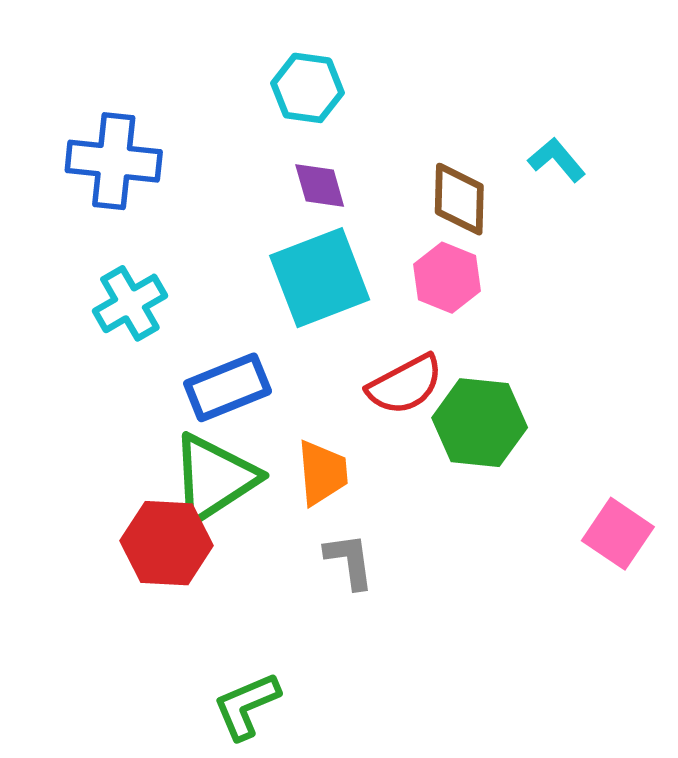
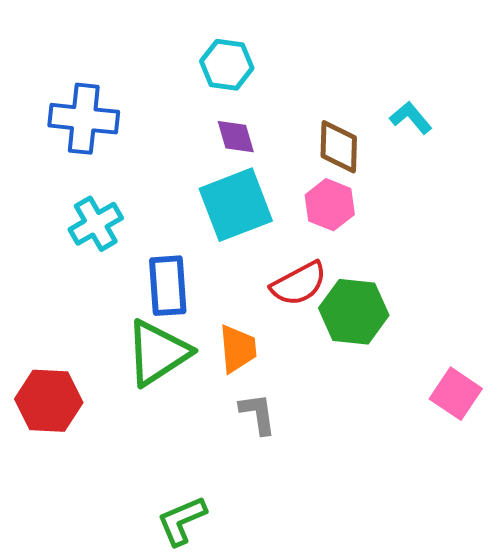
blue rectangle: (228, 387) -> (168, 286), turned -72
red hexagon: (167, 543) -> (49, 401), moved

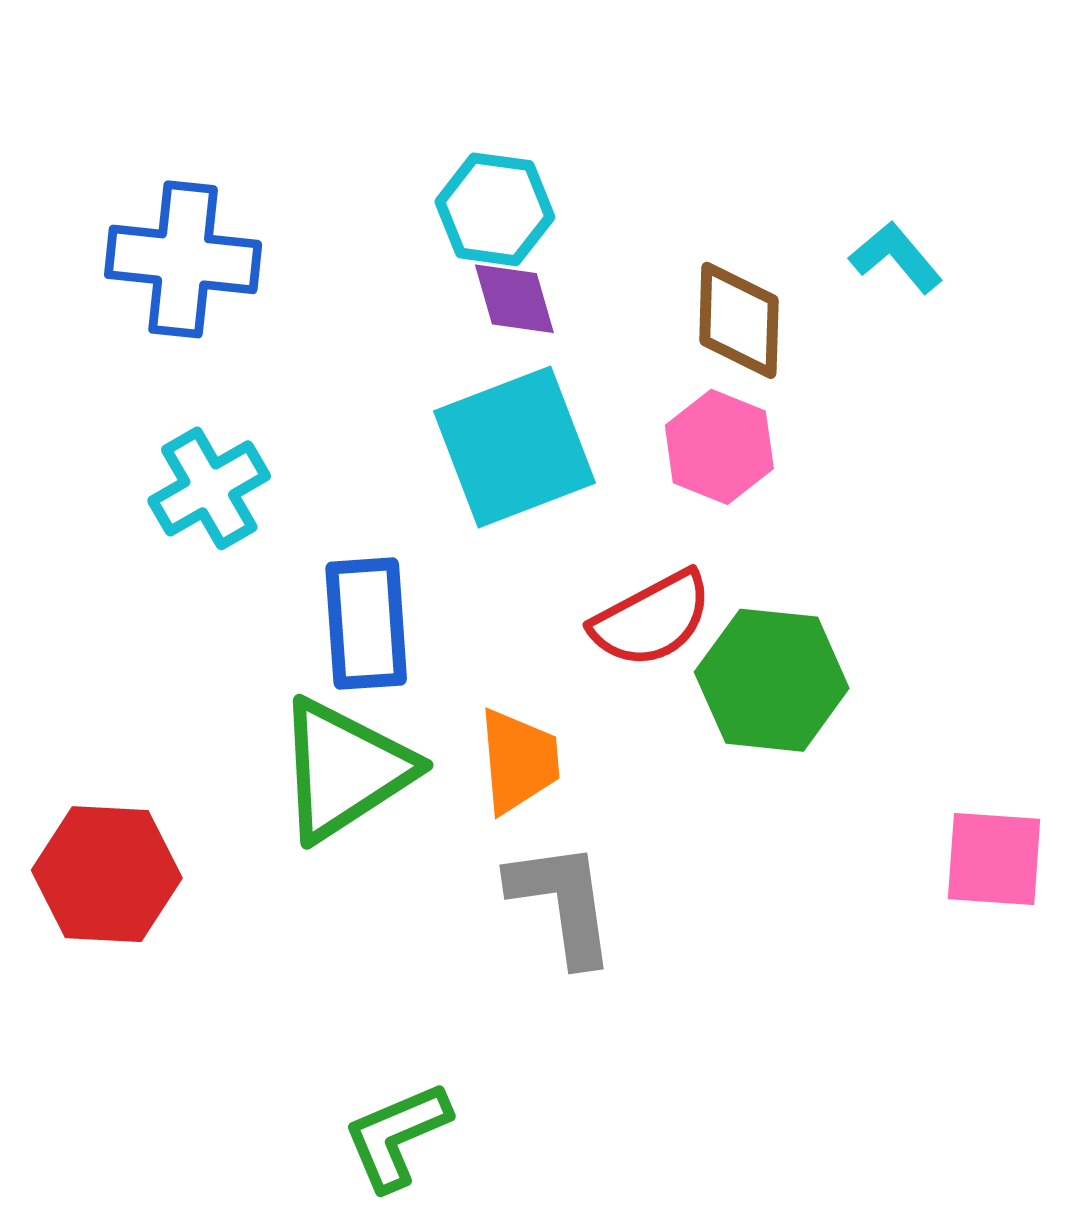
cyan hexagon: (227, 65) -> (495, 209), moved
pink square: (456, 394) -> (994, 859), turned -30
gray L-shape: (258, 414) -> (562, 903), size x1.4

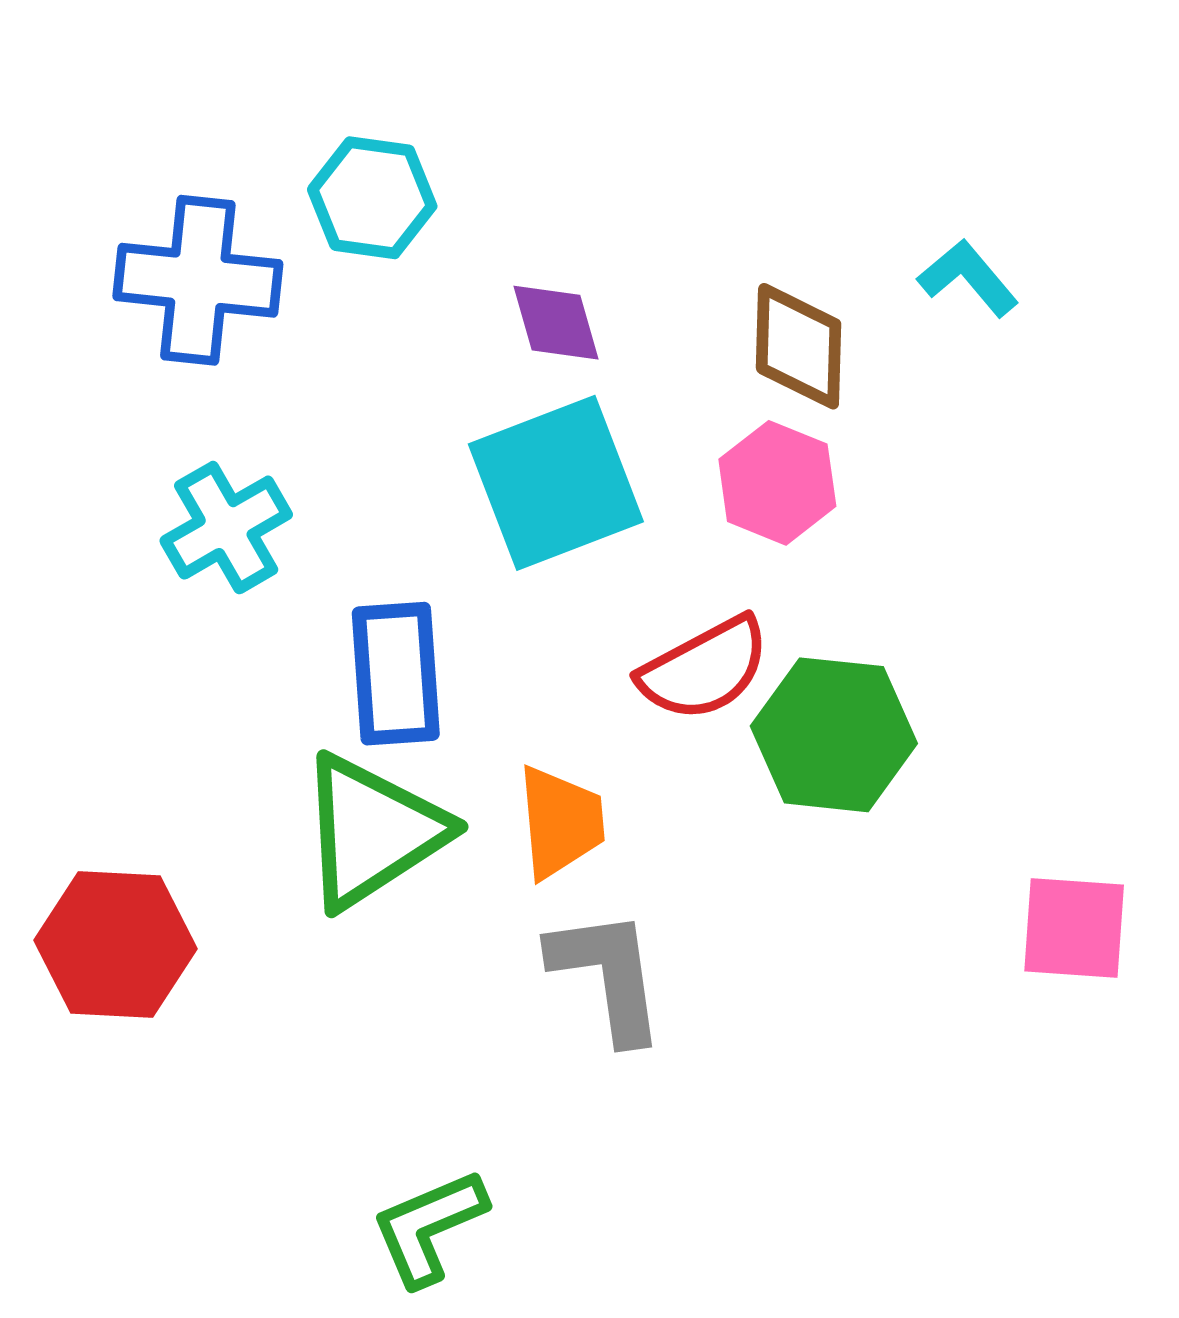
cyan hexagon: (495, 209) -> (372, 198), moved

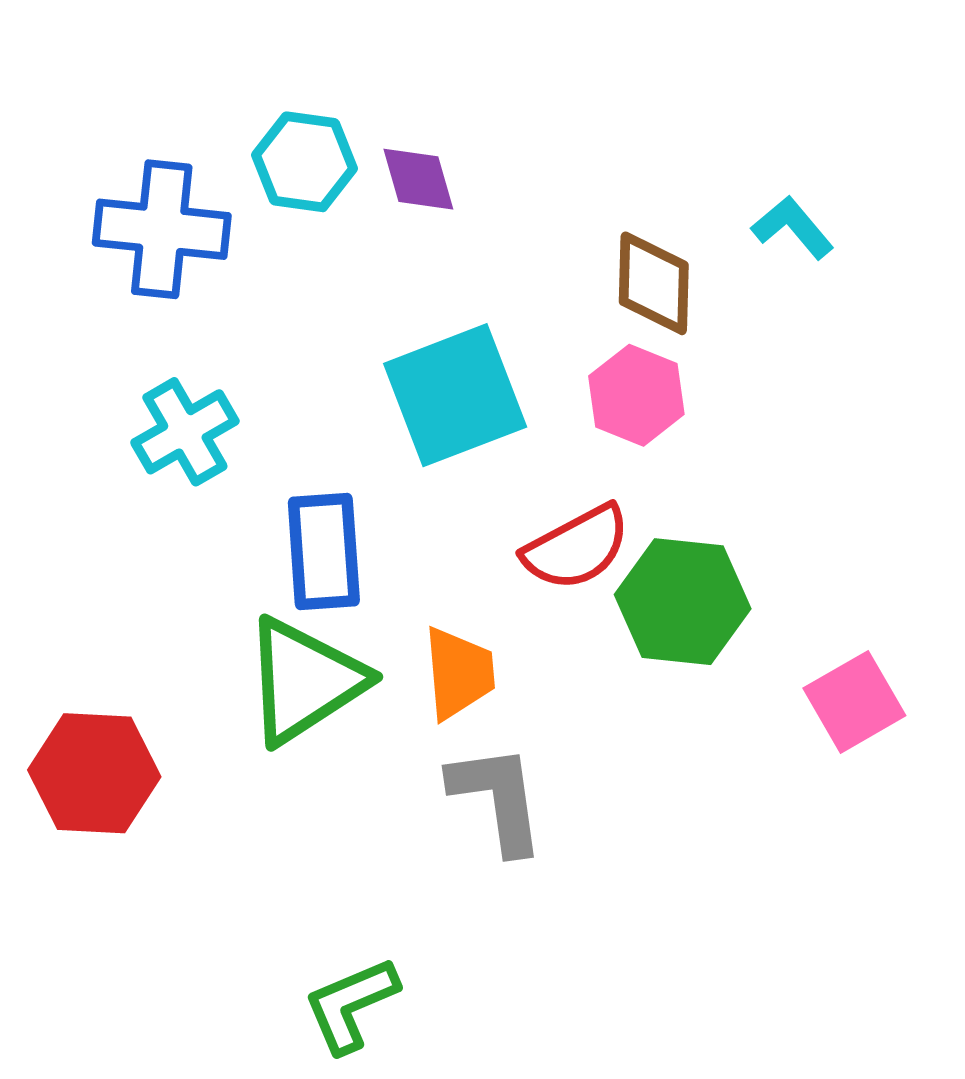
purple diamond: (556, 323) -> (418, 179), moved
pink square: (1074, 928) -> (854, 702), moved, turned -34

